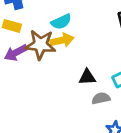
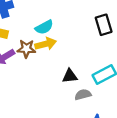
brown star: (40, 45) -> (26, 49), size x0.7

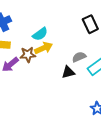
gray semicircle: (83, 95) -> (79, 57), moved

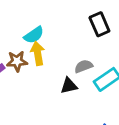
yellow arrow: (43, 48) -> (38, 53), turned -78

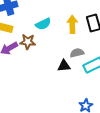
yellow arrow: (38, 53) -> (72, 24), moved

